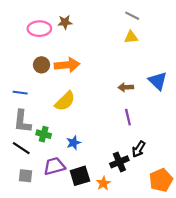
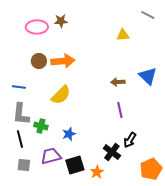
gray line: (132, 16) -> (148, 15), moved
black line: (21, 148) -> (20, 139), turned 42
black cross: (119, 162) -> (112, 152), turned -30

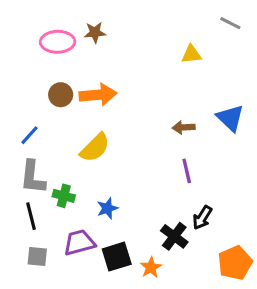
blue line: (19, 87) -> (30, 135), turned -56

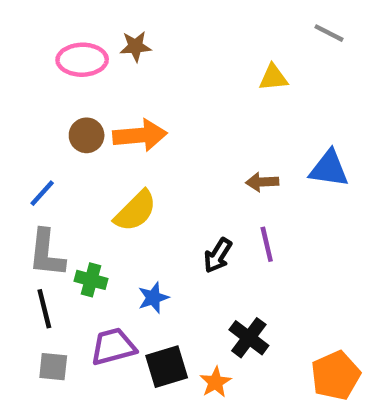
blue triangle: (230, 118) -> (329, 169), turned -36
black arrow: (202, 218) -> (218, 255), moved

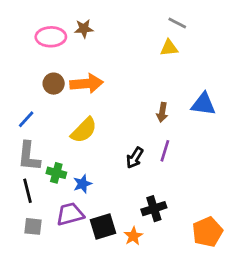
gray line: (329, 33) -> (177, 23), moved
brown arrow: (262, 182) -> (162, 112), turned -78
purple line: (267, 244) -> (165, 151), turned 30
blue star: (153, 298) -> (82, 184), moved
black cross: (249, 338) -> (154, 209), turned 35

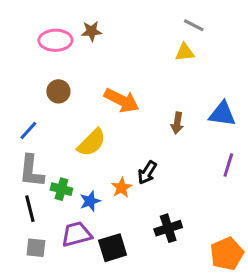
orange arrow: (87, 84) -> (122, 100), moved, turned 32
purple line: (165, 151) -> (228, 165), moved
orange star: (133, 236) -> (122, 188), moved

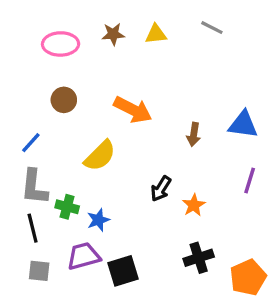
brown star: (92, 31) -> (113, 34), moved
yellow triangle: (185, 52) -> (156, 34), moved
orange star: (122, 188) -> (194, 205), moved
black cross: (168, 228) -> (199, 258), moved

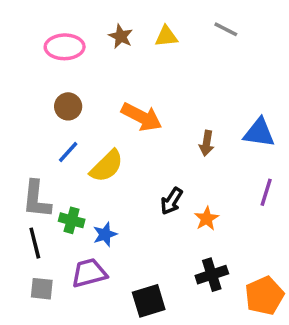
brown star: (113, 34) -> (121, 36), turned 30
blue line: (31, 143) -> (68, 152), moved
black square: (123, 271) -> (149, 301), moved

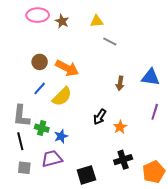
gray line: (226, 29) -> (110, 42), moved
brown star: (121, 36) -> (62, 21), moved
pink ellipse: (65, 47) -> (38, 15), moved
orange arrow: (142, 117) -> (67, 68), moved

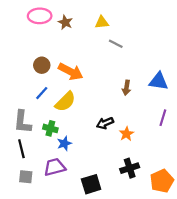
black arrow: (100, 117) -> (105, 123), turned 35
green cross: (42, 128) -> (50, 128), moved

